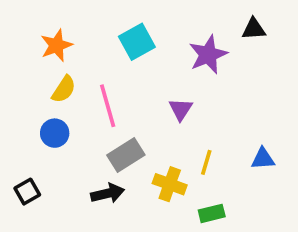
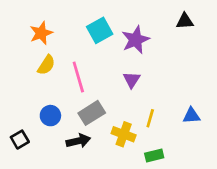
purple star: (208, 55) -> (136, 40), moved
blue circle: (55, 133) -> (50, 116), moved

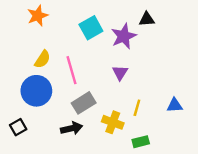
black triangle: (185, 21) -> (147, 19), moved
orange star: (41, 33) -> (38, 16), moved
blue circle: (50, 116) -> (36, 91), moved, size x1.6

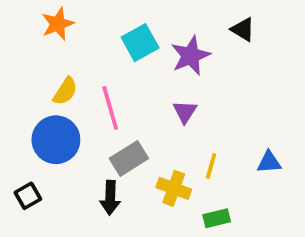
black triangle: (147, 19) -> (243, 29), moved, turned 35
black arrow: (72, 128) -> (110, 198), turned 105

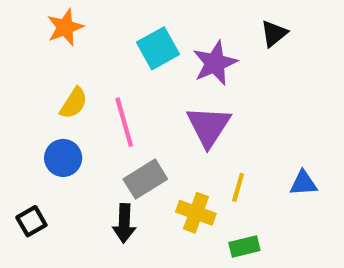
black triangle: (243, 29) -> (274, 34), turned 50
purple triangle: (185, 112) -> (209, 126), size x1.6
blue circle: (56, 140) -> (63, 158), size x0.7

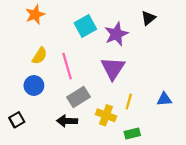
black arrow: (124, 223) -> (67, 121), turned 90

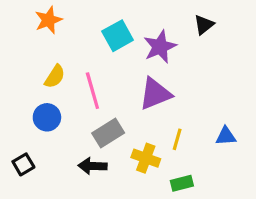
purple triangle: (113, 68) -> (155, 94), turned 35

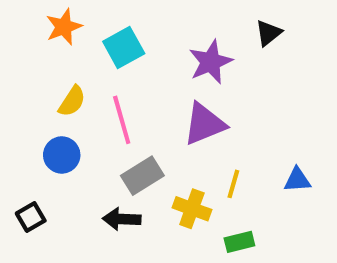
cyan square: (118, 36) -> (124, 47), moved

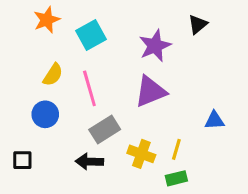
blue triangle: (297, 180) -> (214, 120), moved
yellow line: (233, 184) -> (176, 149), moved
black square: (31, 217) -> (22, 160), turned 30

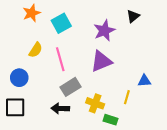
blue circle: (45, 114) -> (19, 78), moved
yellow line: (176, 149) -> (127, 97), moved
black square: (22, 160) -> (15, 107), size x1.5
green rectangle: (176, 178) -> (111, 120), moved, turned 32

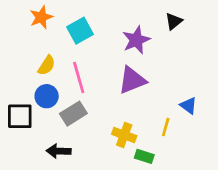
blue circle: (19, 78) -> (47, 96), moved
blue triangle: (144, 81) -> (188, 106), turned 40
gray rectangle: (71, 87) -> (73, 114), moved
black square: (15, 107) -> (20, 116), moved
black arrow: (60, 108) -> (59, 151), moved

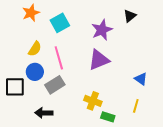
yellow line: (166, 127) -> (136, 106), moved

